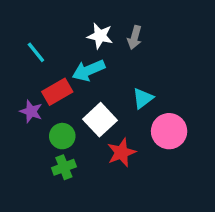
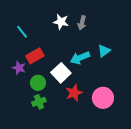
cyan arrow: (89, 70) -> (80, 58), moved
cyan triangle: (143, 98) -> (104, 51), moved
pink circle: (169, 131) -> (103, 98), moved

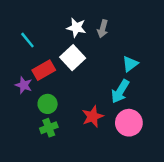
cyan arrow: (80, 58) -> (120, 91), moved, turned -36
white square: (61, 73) -> (73, 58), moved

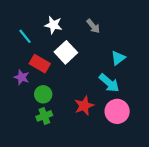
white star: (76, 28) -> (53, 25), moved
gray arrow: (103, 29) -> (93, 26), turned -56
red rectangle: (44, 70) -> (40, 64), turned 60
cyan arrow: (120, 91) -> (109, 83), turned -80

